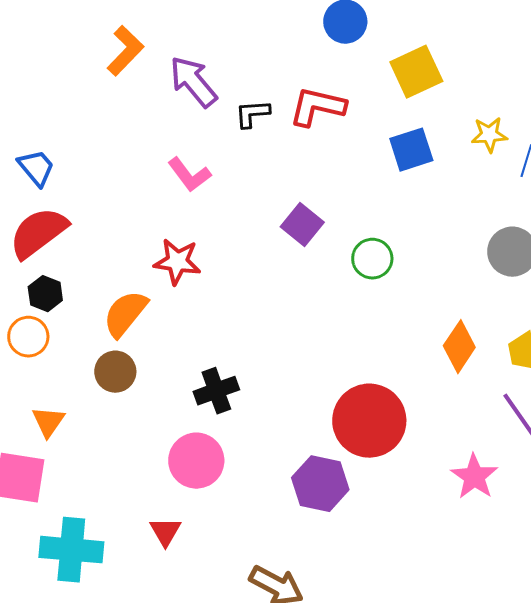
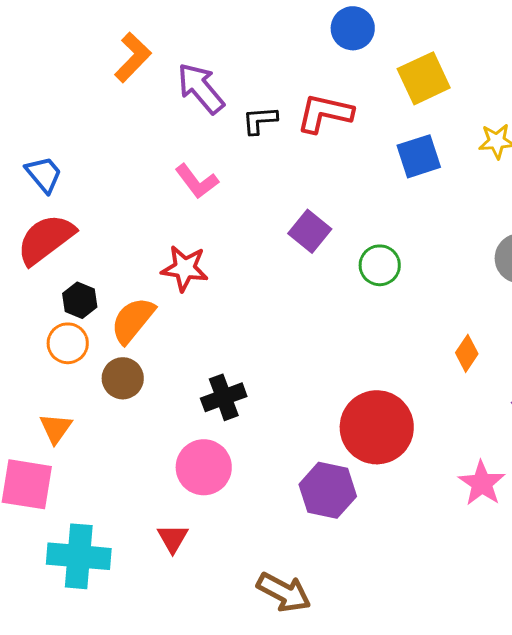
black hexagon: (45, 294) -> (80, 300), moved
orange circle: (28, 337) -> (68, 343), moved
orange diamond: (459, 347) -> (467, 353), size x0.7

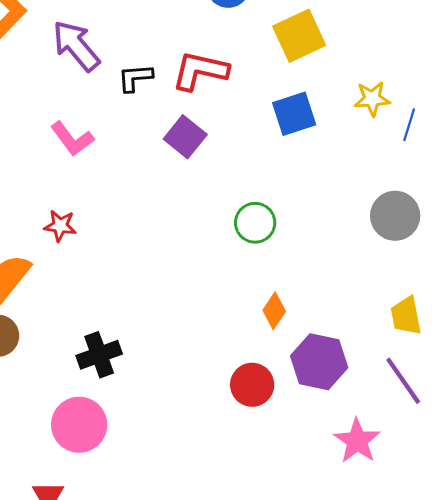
purple square: (310, 231) -> (185, 137), moved
red star: (185, 268) -> (60, 226), size x0.7
orange diamond: (467, 353) -> (274, 311), moved
red circle: (377, 427) -> (252, 385), size x0.6
purple hexagon: (328, 490) -> (319, 362), moved

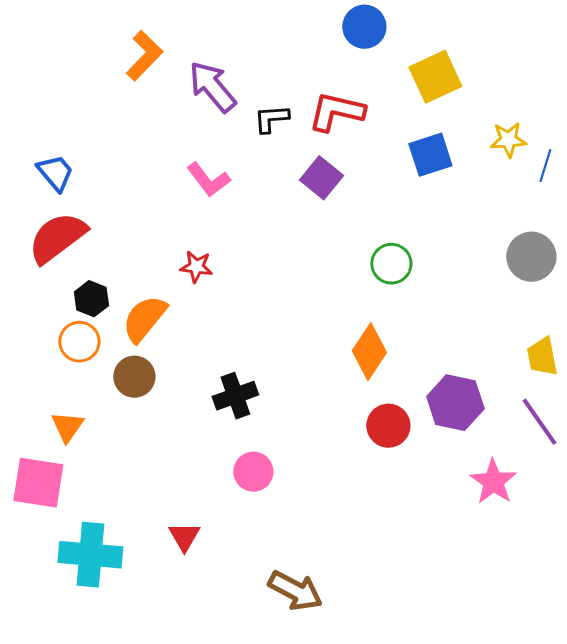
orange diamond: (274, 311) -> (369, 352), moved, size x1.5
pink circle: (79, 425) -> (253, 472), moved, size x0.7

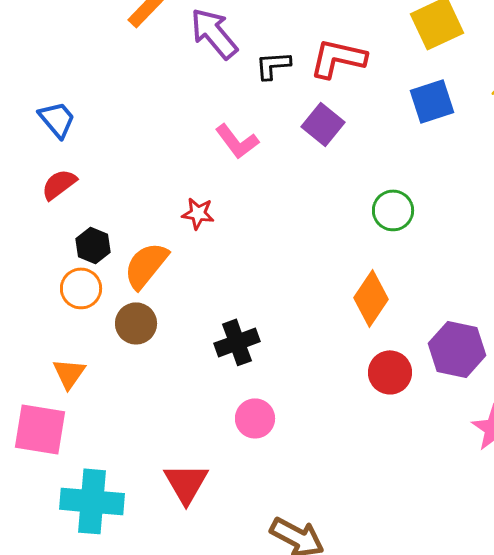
pink L-shape: (208, 180) -> (237, 141), moved
red semicircle: (57, 238) -> (59, 184), size x0.6
red triangle: (184, 537) -> (186, 483), size x1.4

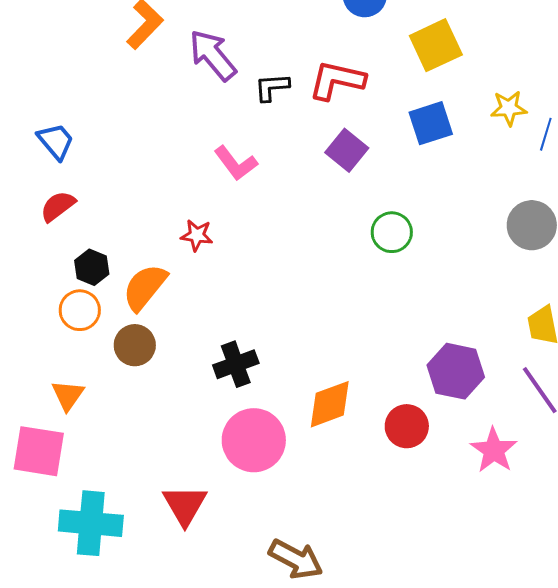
purple square: (323, 124) -> (347, 150), moved
orange diamond: (371, 298) -> (330, 404), moved, turned 36
red circle: (390, 372) -> (407, 426), moved
pink circle: (255, 418) -> (254, 440), size x1.6

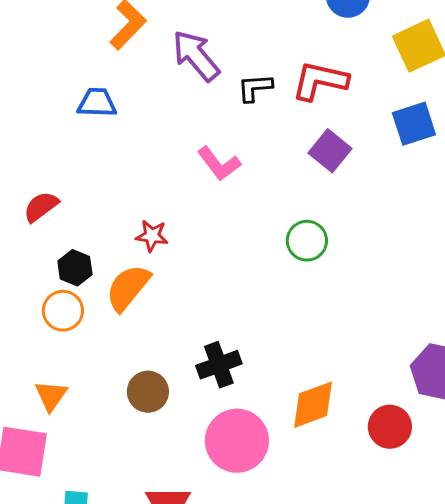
blue trapezoid: (56, 141) -> (97, 103), moved, turned -48
green circle: (392, 232) -> (307, 241), moved
red star: (197, 235) -> (152, 236), moved
brown circle: (135, 345) -> (148, 392), moved

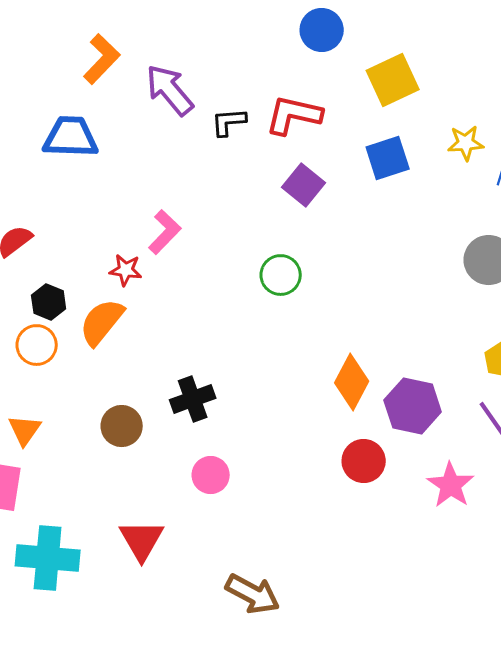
blue trapezoid: (97, 103) -> (71, 137), size x1.4
pink L-shape: (219, 164) -> (165, 232), moved, turned -99
orange diamond: (313, 405) -> (352, 382), moved, turned -42
pink circle: (237, 441) -> (211, 475), size x0.6

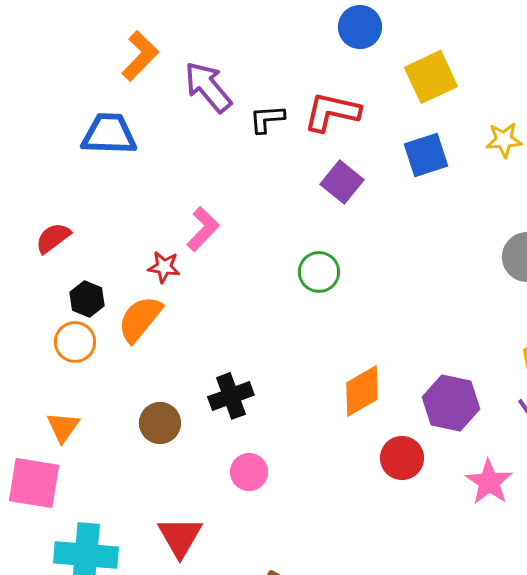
orange diamond: (352, 382) -> (362, 391), moved, turned 32

